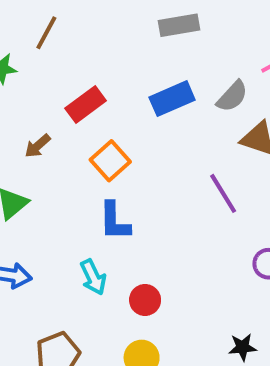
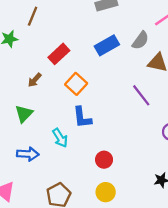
cyan arrow: (93, 277) -> (60, 138), moved

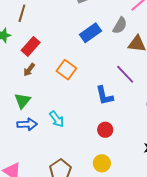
red rectangle: (59, 54) -> (31, 46), moved
blue L-shape: (82, 117) -> (104, 96), moved
blue arrow: (28, 154) -> (27, 124), moved
red circle: (104, 160) -> (105, 130), moved

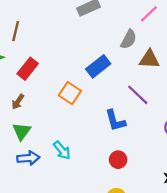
blue rectangle: (90, 33) -> (98, 66), moved
brown arrow: (29, 70) -> (18, 102), moved

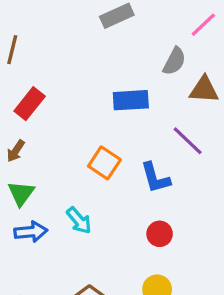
blue rectangle: (98, 66) -> (131, 100), turned 35
orange square: (70, 93) -> (104, 163), moved

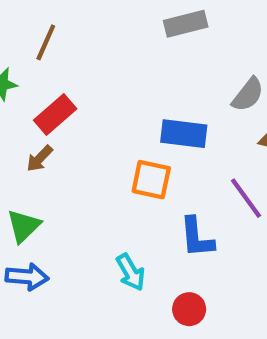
brown arrow: (16, 151) -> (40, 159), moved
orange square: (104, 163) -> (151, 180), moved, turned -32
cyan arrow: (79, 220) -> (131, 272), moved

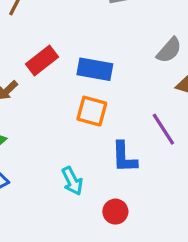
red rectangle: (55, 114) -> (42, 60), moved
blue rectangle: (184, 134) -> (95, 69), moved

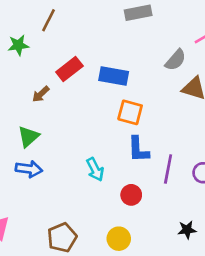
orange square: (92, 111) -> (130, 112), moved
purple line: (163, 129) -> (168, 169), moved, turned 44

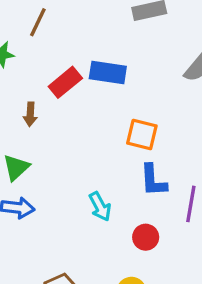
blue rectangle: (114, 76) -> (108, 72), moved
brown arrow: (41, 94) -> (30, 114), turned -42

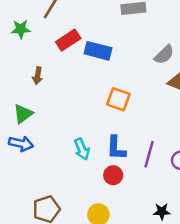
red rectangle: (65, 82) -> (68, 40), moved
blue L-shape: (153, 180) -> (116, 148), moved

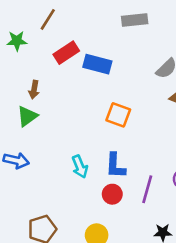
green triangle: (23, 114) -> (27, 116), moved
purple line: (149, 154) -> (147, 189), moved

